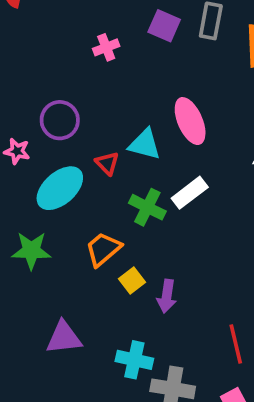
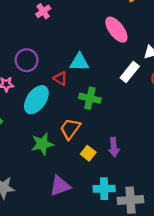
pink ellipse: (190, 121) -> (116, 30), moved
white rectangle: (190, 193) -> (130, 72), moved
green star: (31, 251) -> (42, 144), moved
yellow square: (132, 280) -> (88, 153), moved

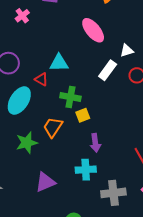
yellow square: (88, 153) -> (83, 115), moved, turned 32
cyan cross: (104, 189) -> (86, 170), moved

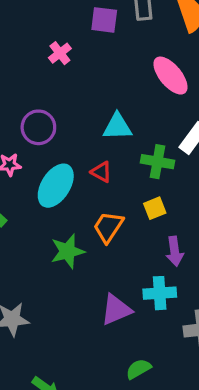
red triangle: (41, 79) -> (101, 172), moved
green cross: (70, 97) -> (157, 162), moved
purple triangle: (45, 182) -> (116, 310), moved

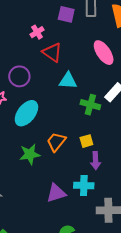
red triangle: (101, 172) -> (52, 52), moved, size x1.5
yellow square: (155, 208) -> (86, 141), moved

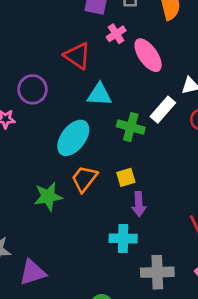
pink cross: (37, 32) -> (116, 34), moved
cyan ellipse: (26, 113) -> (73, 138), moved
purple triangle: (56, 193) -> (33, 272), moved

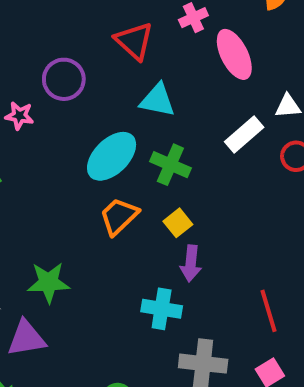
green cross: (131, 127) -> (170, 165), moved
yellow square: (126, 177) -> (178, 223), turned -30
green star: (48, 196) -> (49, 282), moved

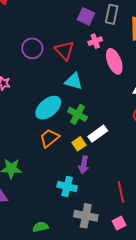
purple circle: (64, 79) -> (32, 48), moved
white rectangle: (244, 135) -> (98, 134), moved

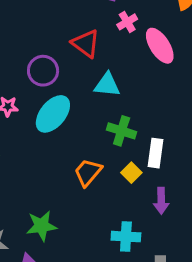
purple circle: (32, 48) -> (43, 71), moved
cyan ellipse: (48, 108) -> (53, 114), moved
white rectangle: (98, 134) -> (155, 153), turned -36
purple arrow: (84, 165) -> (161, 201), moved

